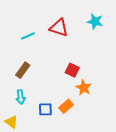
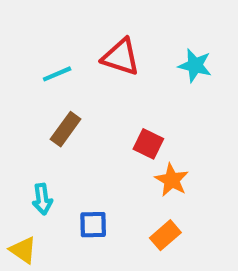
cyan star: (95, 22) -> (195, 65), moved
brown rectangle: (23, 70) -> (66, 129), moved
orange rectangle: (66, 106) -> (165, 235), moved

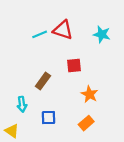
cyan line: (57, 74) -> (40, 34), moved
brown rectangle: (66, 129) -> (43, 81), moved
red square: (148, 144) -> (74, 65), moved, turned -32

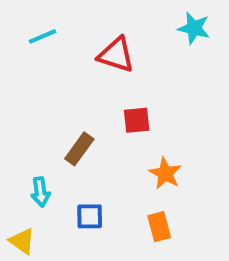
cyan line: (40, 34) -> (43, 36), moved
cyan star: (102, 34) -> (194, 28), moved
orange rectangle: (86, 123) -> (159, 227), turned -64

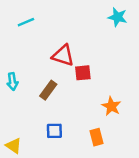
red triangle: (116, 55) -> (63, 55), moved
orange star: (165, 173) -> (111, 106), moved
cyan arrow: (40, 192) -> (12, 81), moved

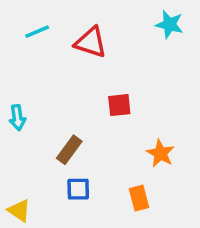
red triangle: (63, 55) -> (91, 42), moved
brown rectangle: (48, 90) -> (69, 150), moved

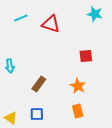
red square: (119, 105) -> (86, 56), moved
orange star: (160, 153) -> (78, 86), moved
blue square: (78, 189) -> (37, 114), moved

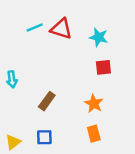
cyan star: (95, 14) -> (99, 37), moved
cyan line: (21, 18) -> (35, 28), moved
yellow triangle: (11, 118) -> (13, 142), turned 48

